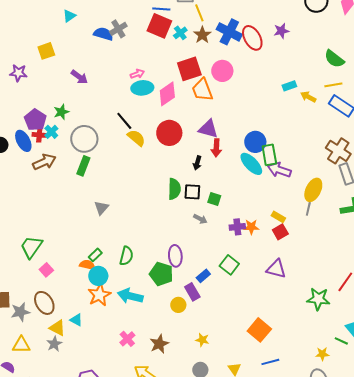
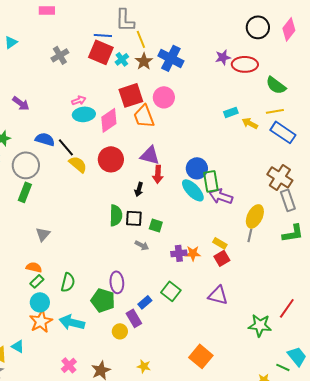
blue semicircle: (103, 34) -> (45, 139), moved
red ellipse: (252, 38) -> (245, 64), moved, turned -60
orange semicircle: (87, 265) -> (34, 267), moved

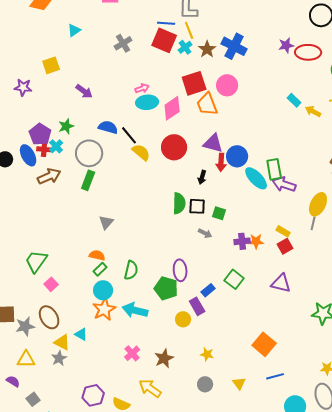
yellow line: (141, 39) -> (189, 30), moved
cyan rectangle: (231, 112) -> (294, 100), turned 64
blue circle: (197, 168) -> (237, 156), moved

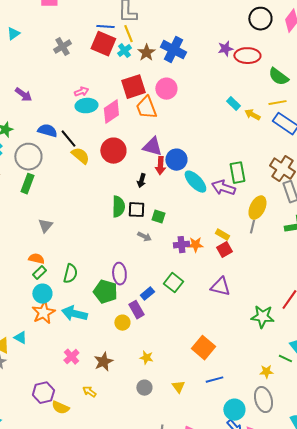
green rectangle: (274, 169) -> (237, 173), moved
yellow arrow: (150, 388) -> (89, 392), size x0.6
purple hexagon: (93, 395) -> (43, 393), moved

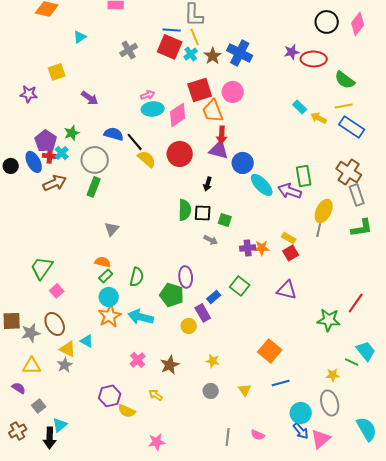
red arrow: (160, 166) -> (222, 135), moved

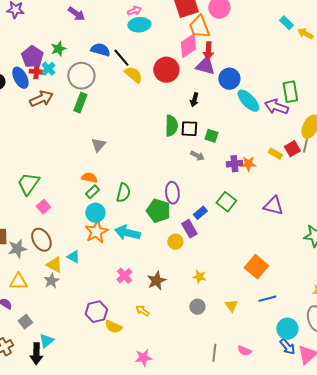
pink diamond: (178, 115) -> (188, 46), moved
red square: (291, 253) -> (292, 149), moved

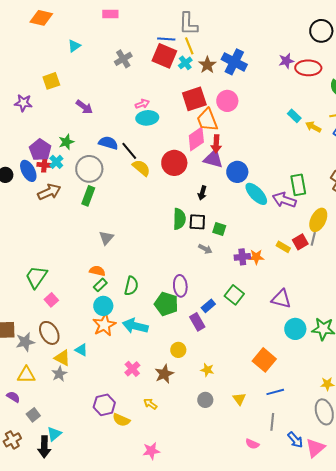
yellow circle: (175, 242) -> (178, 350), moved
cyan circle: (287, 329) -> (295, 329), moved
gray line: (214, 353) -> (272, 422), moved

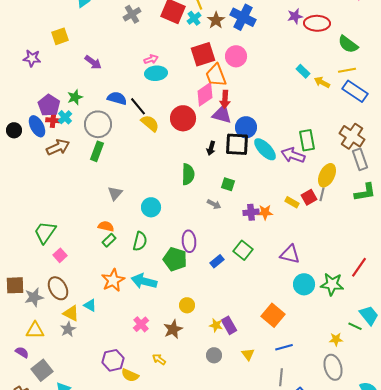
black square: (197, 222) -> (237, 144), moved, size x1.4
cyan circle: (103, 306) -> (151, 207), moved
purple rectangle: (197, 322) -> (229, 325), moved
gray square: (33, 415) -> (42, 370), size x1.5

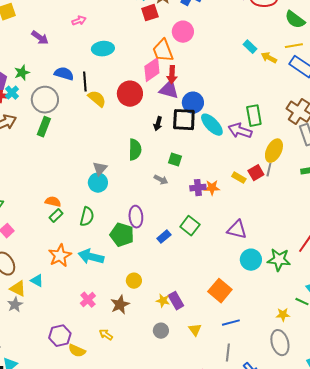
red square: (203, 54) -> (150, 13), moved, size x0.7
pink arrow: (151, 59) -> (79, 21), moved
black line: (138, 106) -> (85, 82), turned 36
gray triangle: (115, 193) -> (100, 169), moved

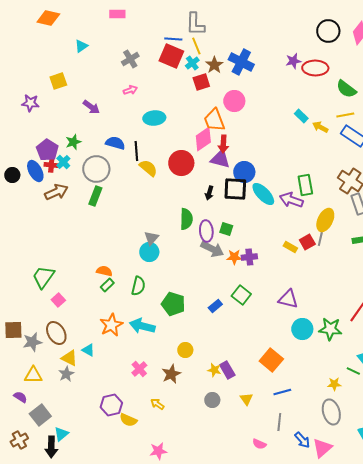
gray arrow: (161, 180) -> (212, 249), size x1.6
orange star: (212, 188) -> (234, 257), moved
purple ellipse: (136, 217) -> (206, 231), moved

